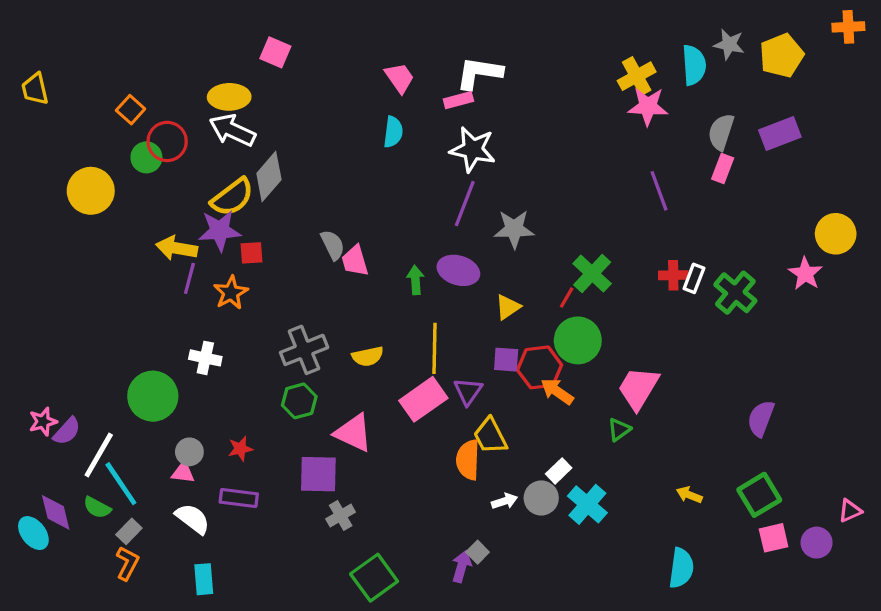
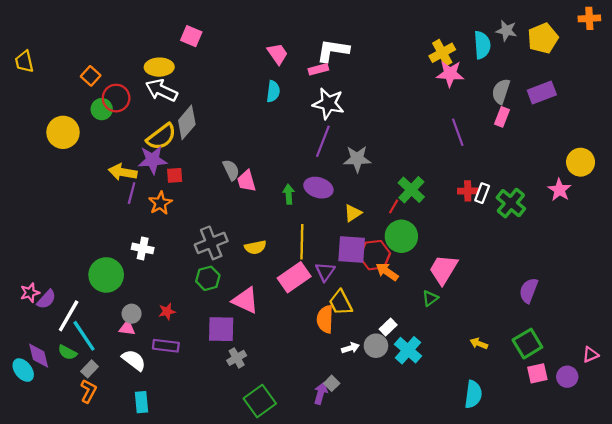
purple square: (506, 360) -> (352, 250), size x1.6

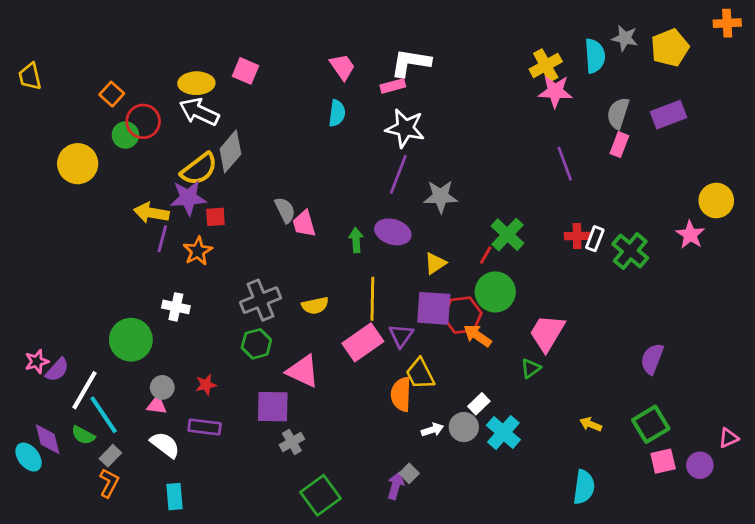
pink square: (191, 36) -> (245, 71), moved

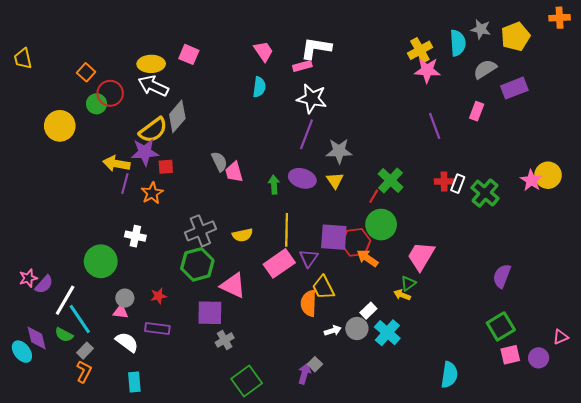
gray semicircle: (618, 113) -> (485, 69), moved, turned 40
yellow circle: (716, 201) -> (548, 175), moved
yellow triangle: (435, 263) -> (335, 180), moved, turned -30
green hexagon: (256, 344) -> (197, 264), size x1.4
yellow arrow: (591, 424) -> (402, 295), moved

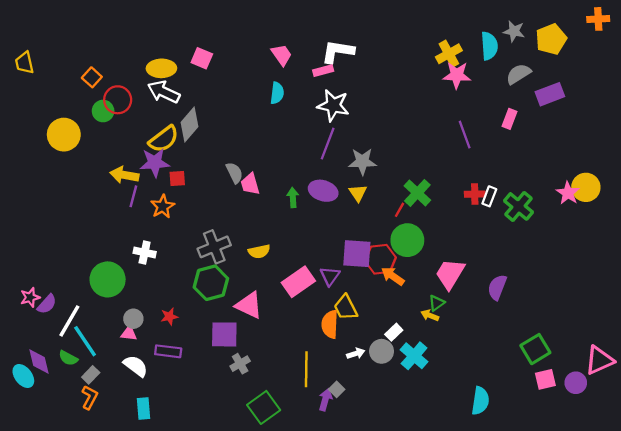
yellow line: (287, 230) -> (306, 369), moved
purple semicircle: (502, 276) -> (497, 287), moved
pink triangle: (561, 337) -> (599, 360), size x1.8

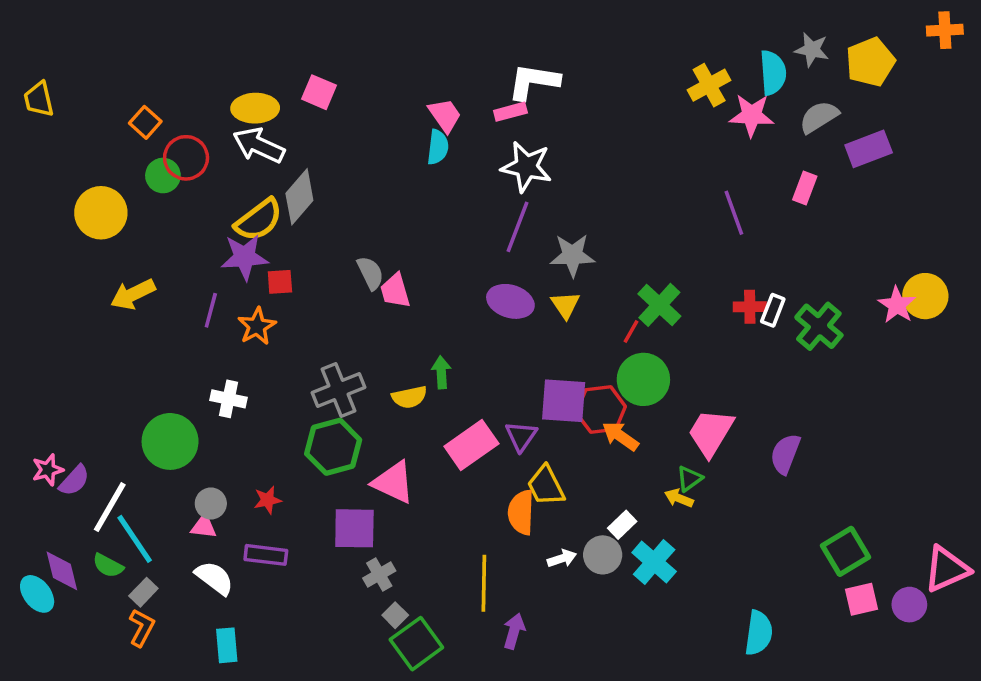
pink trapezoid: (282, 55) -> (445, 115), moved
pink star: (457, 75) -> (752, 115), moved
yellow arrow: (124, 175) -> (133, 294), moved, turned -36
green arrow: (293, 197) -> (441, 372), moved
gray square: (337, 389) -> (395, 615), moved

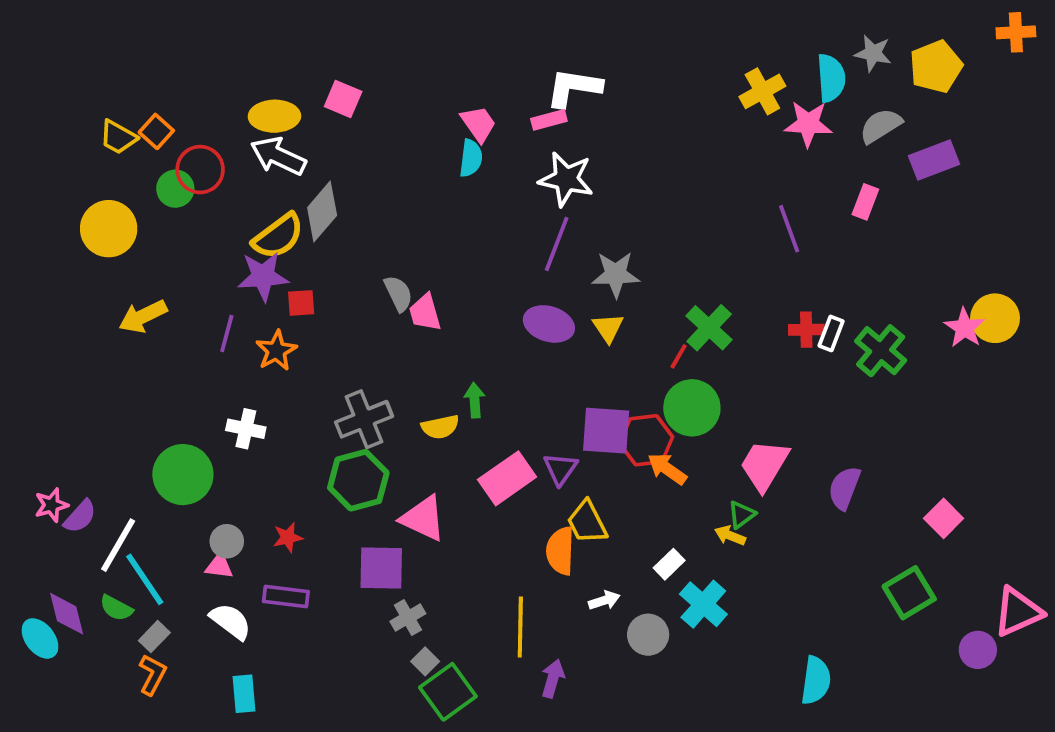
yellow trapezoid: (39, 99) -> (118, 137), moved, turned -48
gray circle: (603, 555) -> (648, 635), moved
pink square: (861, 599) -> (944, 518), moved, turned -32

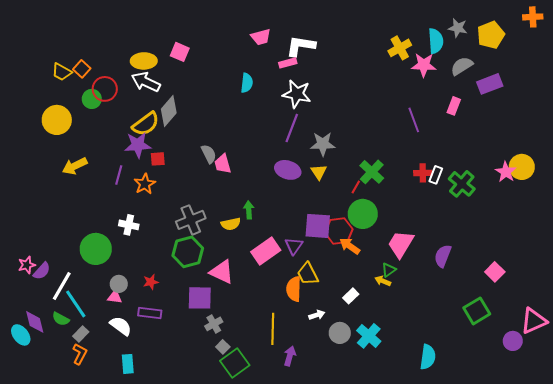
pink trapezoid: (478, 124) -> (261, 37), moved, turned 110
cyan cross: (703, 604) -> (369, 336), moved

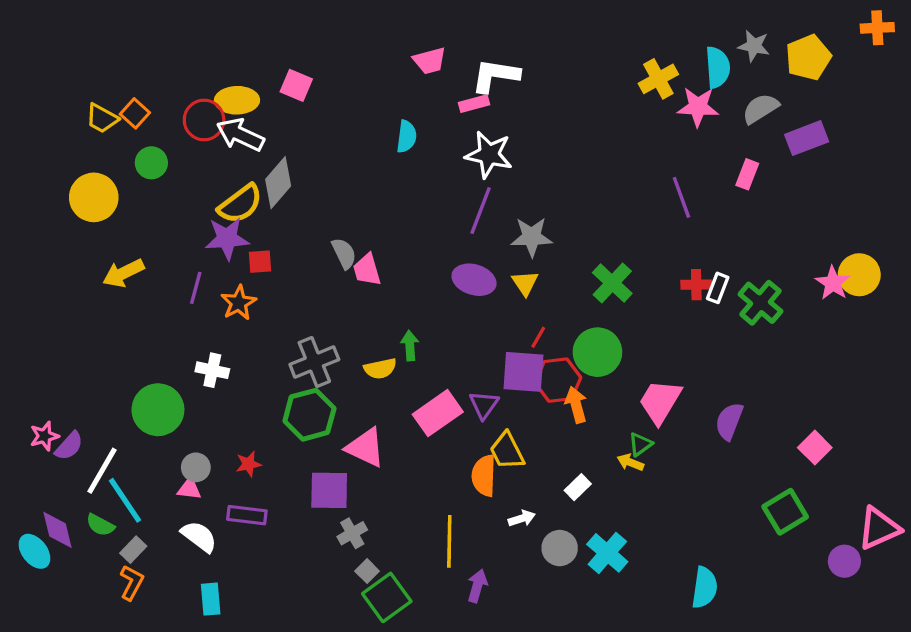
red circle: (105, 89) -> (204, 120), moved
red line: (356, 187) -> (538, 337), moved
orange arrow: (350, 246) -> (576, 405), turned 40

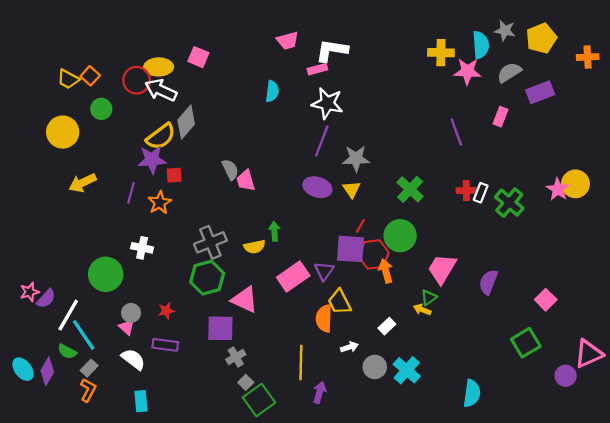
orange cross: (877, 28) -> (588, 57), moved
yellow cross: (658, 79) -> (441, 53), turned 30
pink triangle: (189, 489) -> (127, 327), turned 35
purple diamond: (58, 530) -> (47, 371), moved, turned 44

